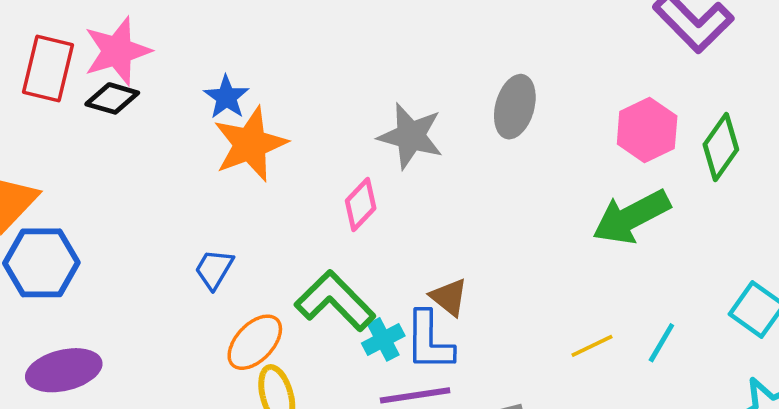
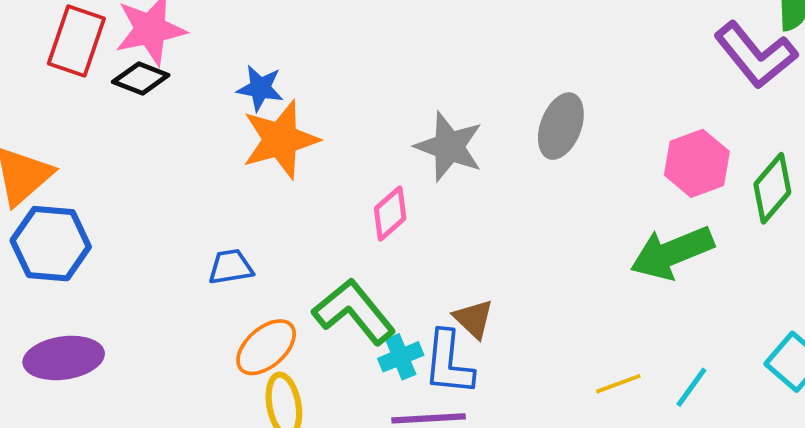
blue star: (226, 97) -> (260, 88), turned -30
blue trapezoid: (214, 269) -> (231, 267), turned 45

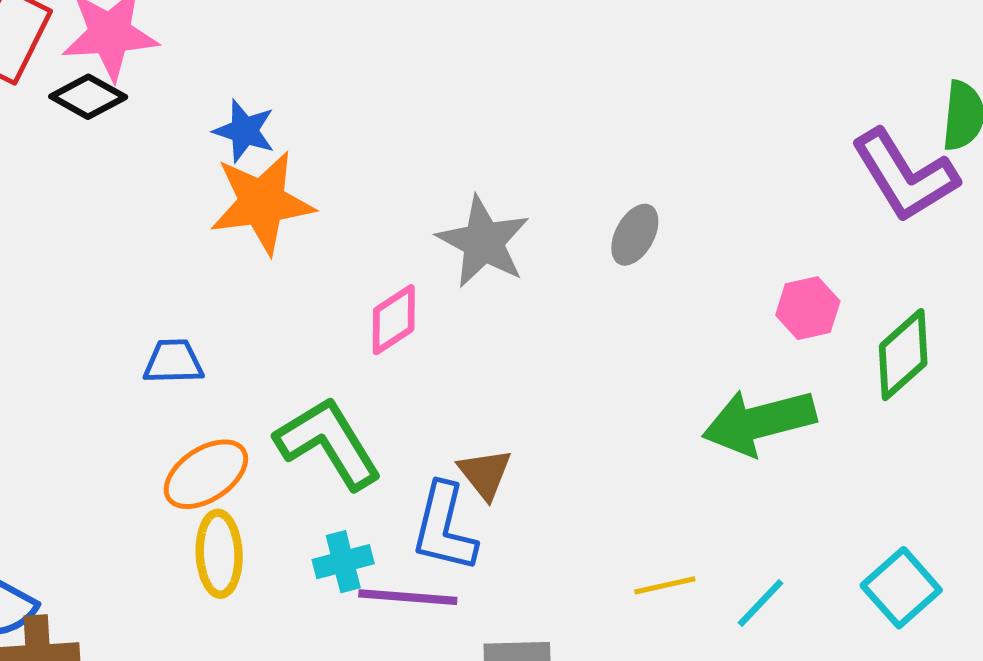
gray ellipse: (561, 126) -> (635, 235), size x0.7
pink hexagon: (697, 163) -> (808, 308), size x0.7
cyan cross: (401, 357) -> (343, 562), moved

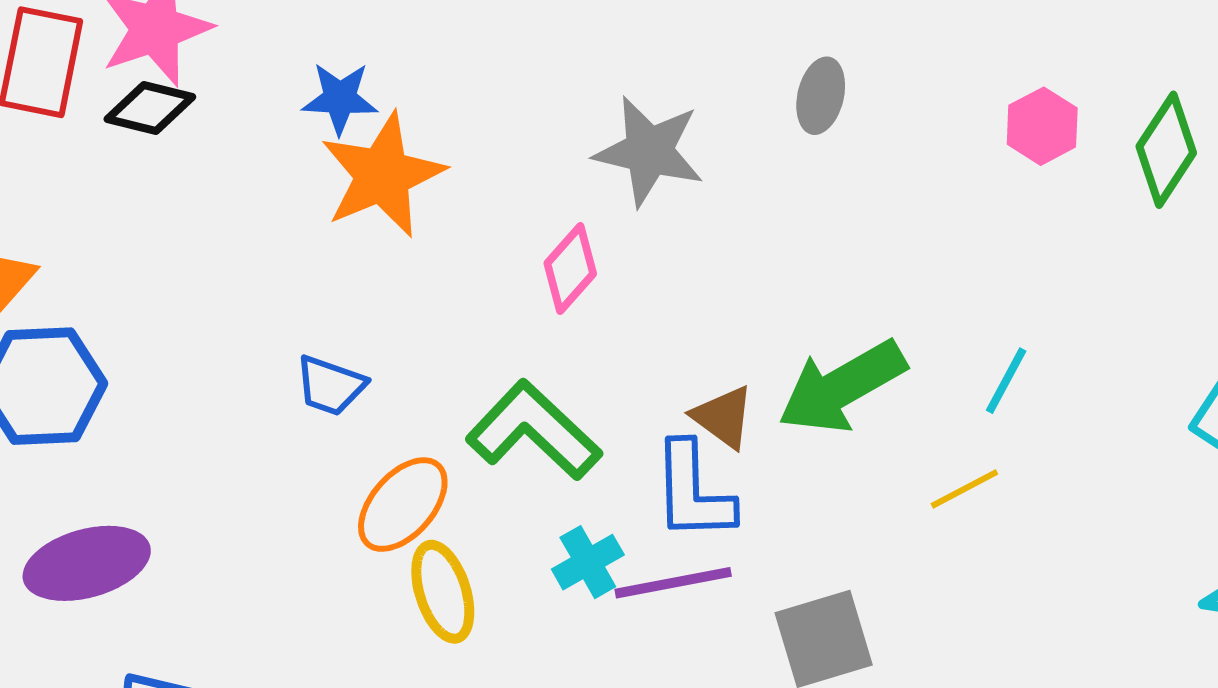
blue trapezoid: (173, 362) -> (330, 385), turned -144
green arrow: (759, 422) -> (842, 387), moved
cyan line: (761, 603) -> (1006, 381), moved

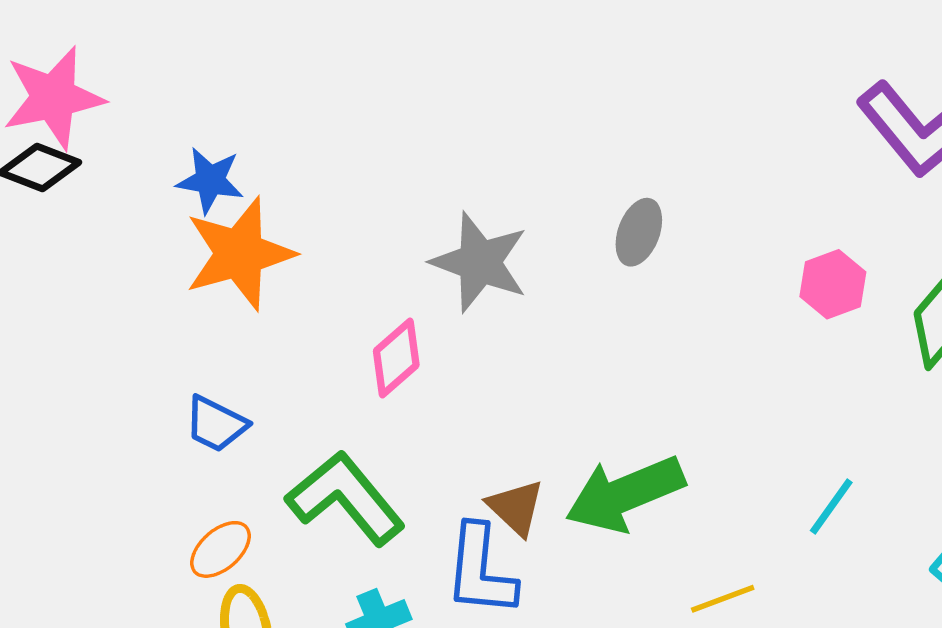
cyan line: (1006, 381) -> (831, 506), moved
blue trapezoid: (330, 385) -> (216, 424), moved
orange ellipse: (403, 505) -> (220, 549), size x0.7

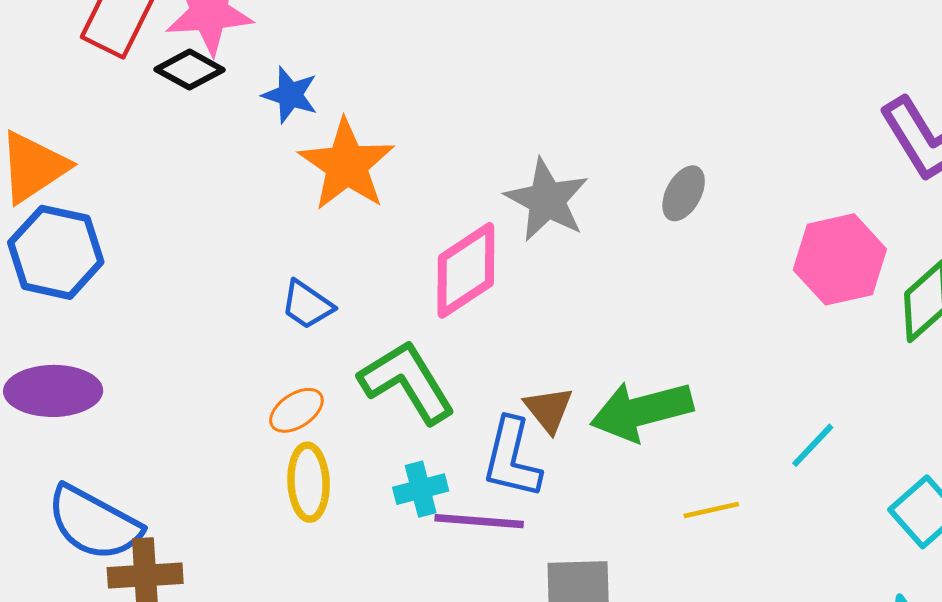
blue star: (210, 180) -> (290, 95), moved
orange star: (239, 254) -> (347, 165), turned -30
pink hexagon: (833, 284) -> (840, 259), size x1.6
pink diamond: (396, 358) -> (466, 270), size x1.5

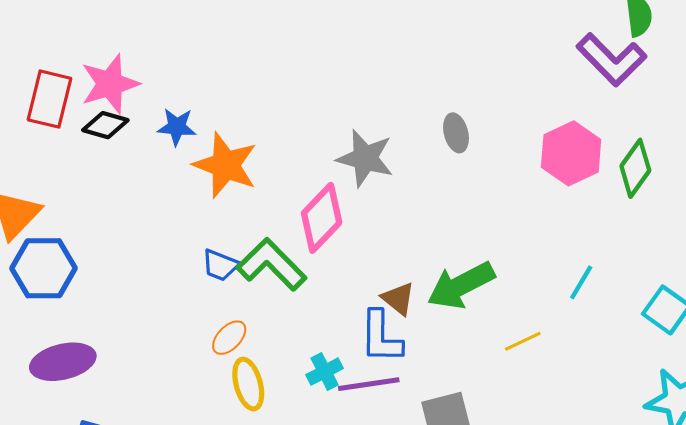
gray ellipse: (684, 193) -> (456, 133), turned -30
green L-shape: (407, 382) -> (272, 265), moved

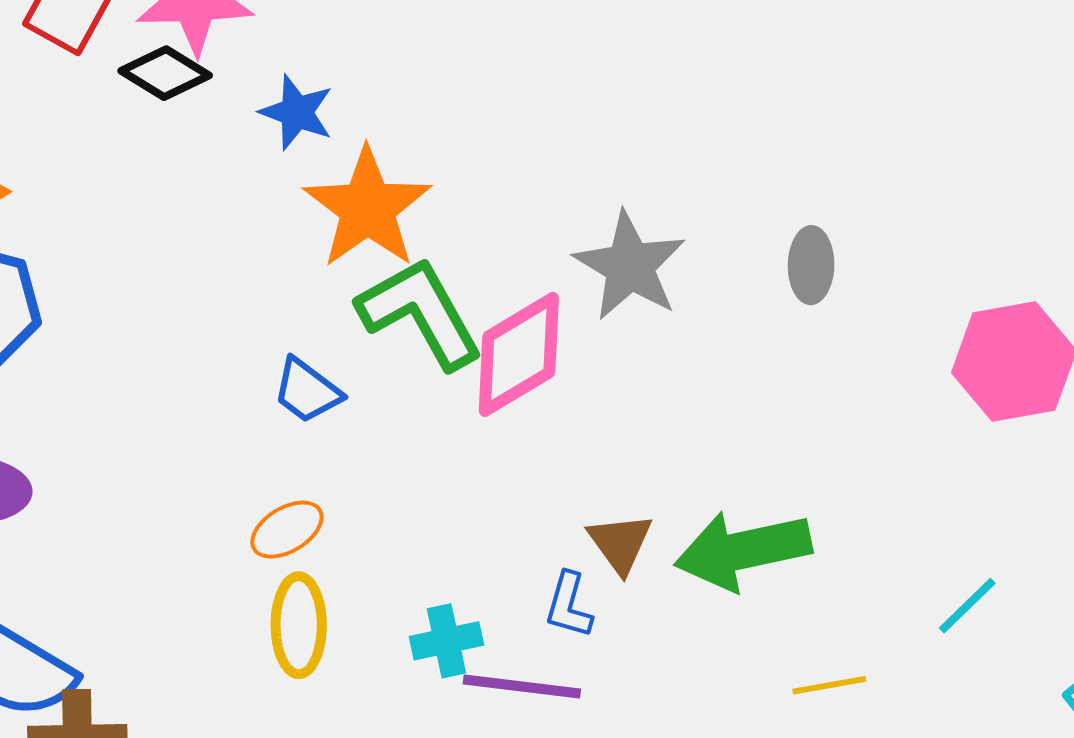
green L-shape: (272, 265) -> (420, 313), moved
blue L-shape: (381, 337) -> (569, 605), size x0.6

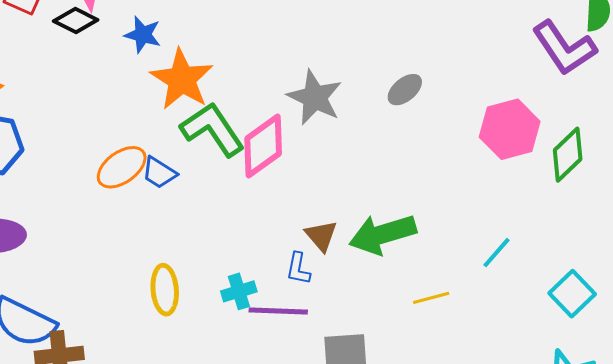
gray ellipse: (811, 265) -> (405, 90), turned 54
orange ellipse: (287, 530) -> (122, 167), moved, size x1.4

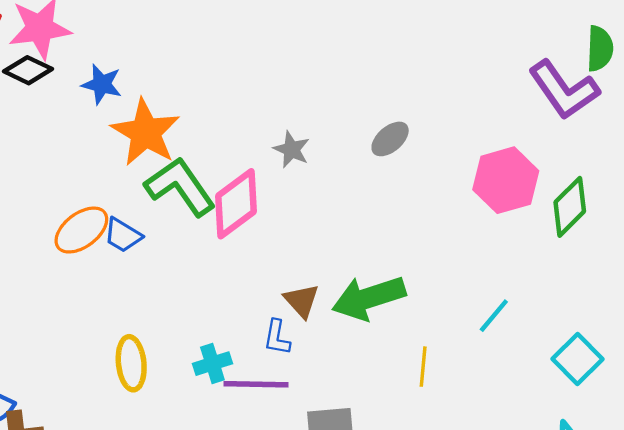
gray star: (315, 97) -> (292, 150), size x0.6
yellow line: (431, 298) -> (423, 367), turned -69

